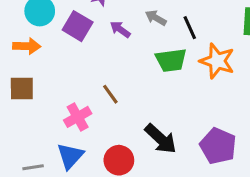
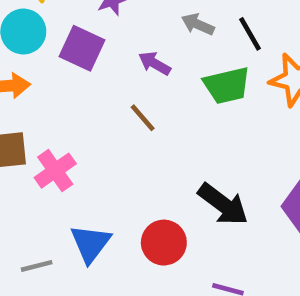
purple arrow: (120, 29) -> (155, 63), moved
brown line: (110, 94) -> (143, 118), moved
pink cross: (78, 117) -> (55, 171), moved

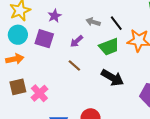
purple arrow: (155, 63) -> (77, 41), turned -64
black arrow: (223, 204) -> (112, 78), moved

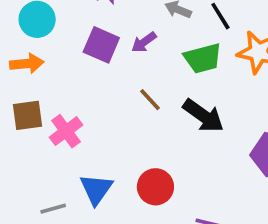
purple square: (44, 39) -> (101, 45), moved
brown line: (74, 65) -> (150, 100), moved

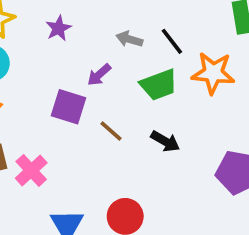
purple square: (101, 45) -> (68, 107), moved
black arrow: (203, 116) -> (165, 141), size x0.7

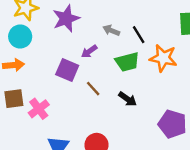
purple star: (58, 28) -> (66, 19), size x1.6

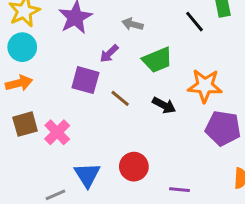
black line: (139, 35) -> (195, 22), moved
orange star: (163, 58) -> (205, 86), moved

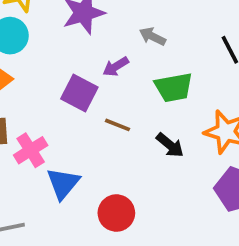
brown line: (120, 98) -> (118, 125), turned -30
blue triangle: (87, 175) -> (63, 183), moved

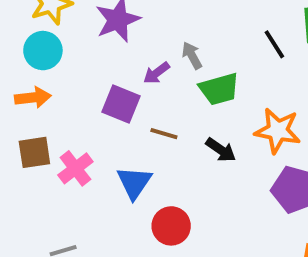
gray arrow: (152, 36) -> (192, 55), moved, turned 40
blue triangle: (63, 183) -> (134, 183), moved

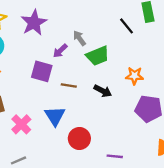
orange star: (278, 131) -> (134, 76), size x0.7
pink cross: (75, 168) -> (21, 124), moved

